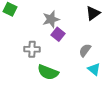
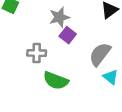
gray semicircle: (85, 50) -> (100, 54), size x1.5

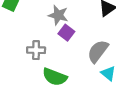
gray star: (59, 17) -> (58, 15), turned 30

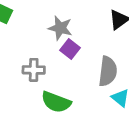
gray semicircle: (98, 51) -> (108, 71), turned 150

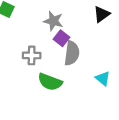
gray semicircle: (108, 71) -> (72, 53), moved

